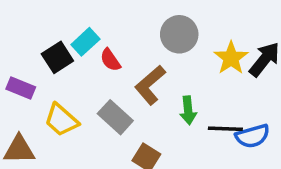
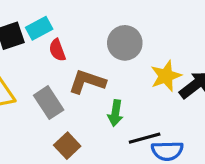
brown L-shape: (150, 85) -> (87, 82), turned 45
black line: (225, 129) -> (145, 138), turned -32

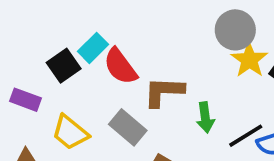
gray circle: (125, 43) -> (235, 30), moved
red semicircle: (57, 50) -> (120, 66), size x1.5

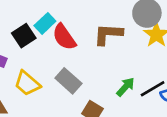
brown L-shape: (164, 92) -> (108, 34), moved
green arrow: (205, 117) -> (126, 87), moved, turned -132

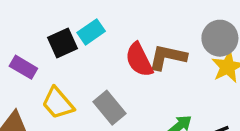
red semicircle: (64, 37) -> (139, 60), moved

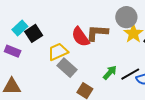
cyan rectangle: (91, 32) -> (20, 28), moved
yellow trapezoid: (58, 103) -> (58, 52), moved, turned 115

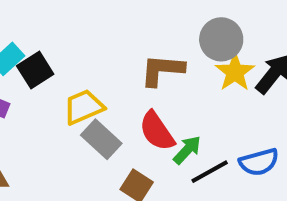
red semicircle: (80, 37) -> (157, 131), moved
black line: (130, 74) -> (210, 172), moved

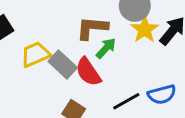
gray rectangle: (101, 139) -> (63, 65), moved
green arrow: (187, 150) -> (106, 48), moved

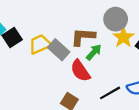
yellow trapezoid: (35, 54) -> (40, 44), moved
gray rectangle: (63, 65) -> (59, 50), moved

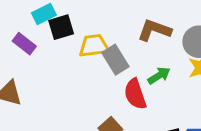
brown L-shape: (83, 37) -> (154, 30), moved

